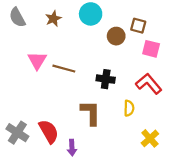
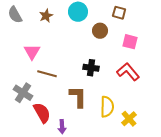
brown square: (138, 26) -> (119, 13), moved
brown line: (64, 69) -> (47, 74), moved
yellow semicircle: (129, 108) -> (107, 107), moved, size x1.5
gray cross: (17, 133) -> (23, 93), moved

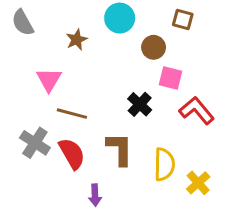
brown star: (46, 16) -> (77, 40), moved
pink square: (130, 42) -> (170, 78), moved
black cross: (91, 68) -> (140, 104), turned 35
red semicircle: (42, 113) -> (72, 154), moved

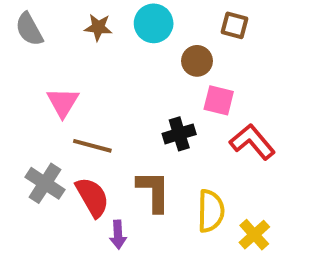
brown star: (77, 40) -> (98, 27), moved, turned 30
black cross: (140, 104) -> (179, 134), turned 30
purple arrow: (95, 195) -> (118, 235), moved

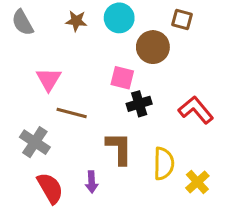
brown circle: (197, 61) -> (153, 47), size x1.4
pink square: (219, 100) -> (122, 78), moved
red semicircle: (92, 197) -> (50, 188), moved

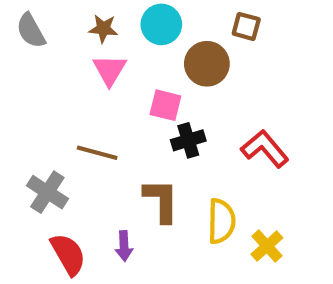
pink triangle: (49, 79) -> (110, 70), moved

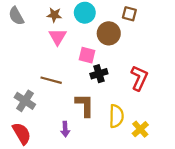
red L-shape: (265, 149) -> (139, 78), turned 65
red semicircle: (68, 254) -> (22, 133), moved

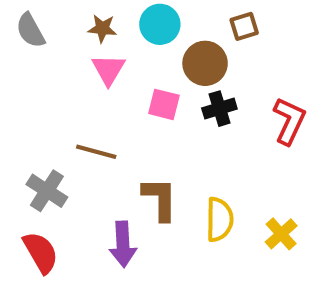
brown square: (129, 14) -> (244, 26), turned -32
black cross: (99, 74) -> (219, 109), moved
red L-shape: (139, 78) -> (289, 121), moved
purple arrow: (65, 129) -> (123, 244), size x1.5
yellow cross: (140, 129) -> (281, 234), moved

